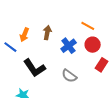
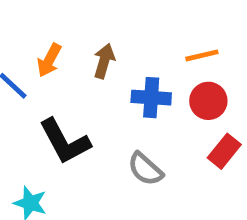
orange line: (88, 26) -> (202, 55), turned -48
blue cross: (69, 46) -> (151, 98), turned 35

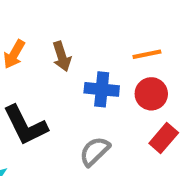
brown arrow: (104, 61) -> (62, 56), turned 144
gray semicircle: (145, 169) -> (95, 151), turned 92

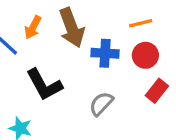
brown arrow: (62, 56) -> (72, 28), size x1.6

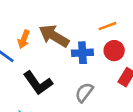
brown arrow: (72, 28) -> (54, 36), turned 148

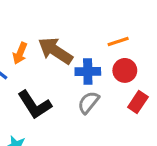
gray semicircle: (84, 92) -> (88, 102), moved

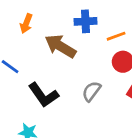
orange arrow: (20, 53) -> (26, 24), moved
blue cross: (88, 72) -> (85, 21), moved

